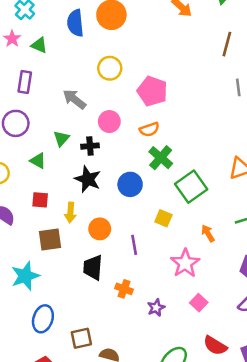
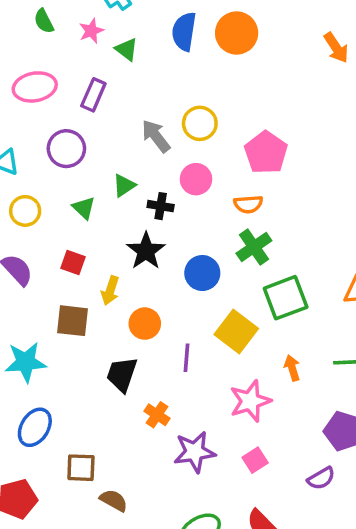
yellow circle: (110, 68) -> (200, 123), moved
yellow square: (163, 218) -> (236, 331), size x1.6
purple star: (156, 308) -> (195, 452), size x1.6

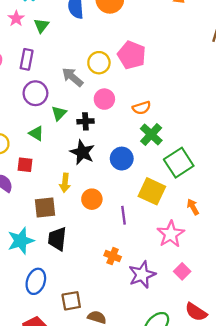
green triangle: (126, 49) -> (41, 25), turned 42
purple circle: (66, 149) -> (35, 93), moved
pink pentagon: (266, 153) -> (132, 55), moved
red square: (73, 263) -> (25, 165), moved
black trapezoid: (122, 374) -> (57, 239), moved

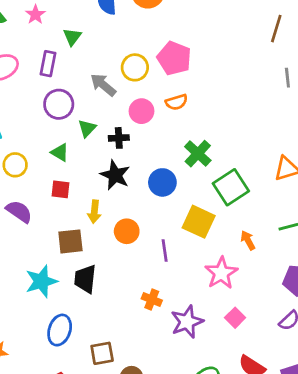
green triangle: (41, 25) -> (72, 37), moved
orange semicircle: (142, 108) -> (177, 102), moved
red square: (25, 165) -> (60, 189), moved

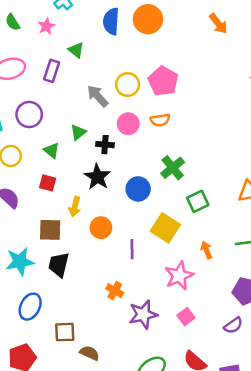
green triangle: (72, 37) -> (76, 50), turned -36
purple circle: (59, 104) -> (29, 115), moved
green square: (231, 187) -> (198, 201), size x0.7

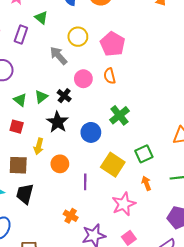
yellow circle: (128, 85) -> (78, 37), moved
orange semicircle: (160, 120) -> (110, 76), turned 84
green triangle: (78, 132) -> (41, 97), moved
black cross: (105, 145) -> (64, 96), turned 32
green square: (198, 201) -> (144, 154), moved

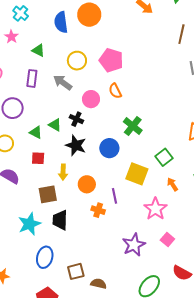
purple rectangle: (21, 34) -> (32, 78), moved
green triangle: (41, 97) -> (55, 125), turned -40
orange cross: (71, 216) -> (98, 210), moved

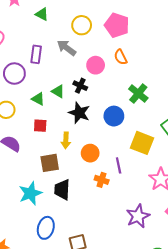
purple rectangle: (32, 78) -> (36, 54), moved

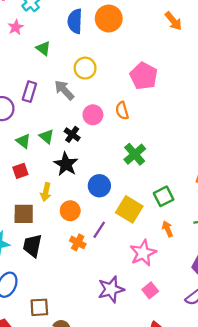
pink pentagon: (117, 25) -> (144, 76), moved
blue circle: (114, 116) -> (99, 186), moved
red square: (40, 126) -> (20, 171), turned -32
purple line: (119, 165) -> (99, 230), turned 35

